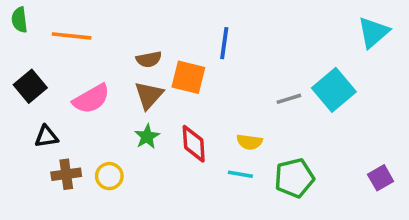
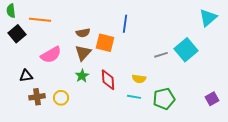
black square: (30, 86) -> (17, 34), moved

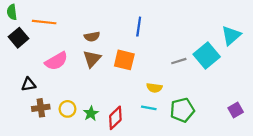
cyan triangle: (208, 18) -> (231, 35), moved
orange square: (105, 43) -> (124, 60), moved
green star: (82, 76) -> (91, 113), moved
red diamond: (108, 80) -> (115, 118), moved, turned 50

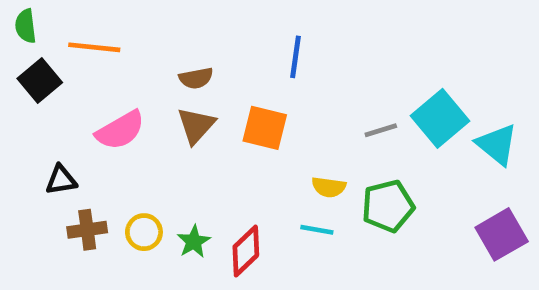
cyan triangle: (231, 35) -> (497, 144), moved, turned -40
green pentagon: (182, 110) -> (388, 206), moved
purple square: (236, 110) -> (502, 234), size x1.5

